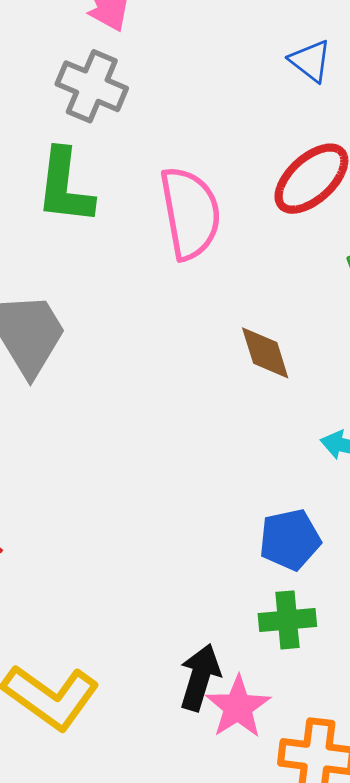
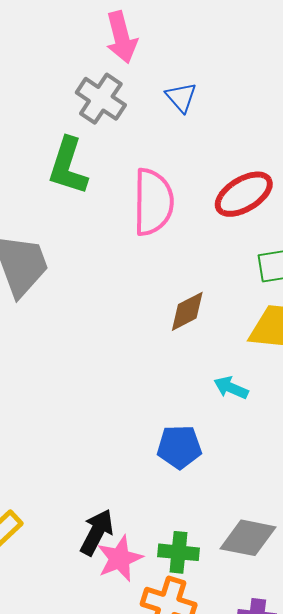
blue triangle: (310, 61) -> (181, 97), moved
brown diamond: (265, 353) -> (187, 311), turned 69
green cross: (287, 620) -> (179, 552), moved

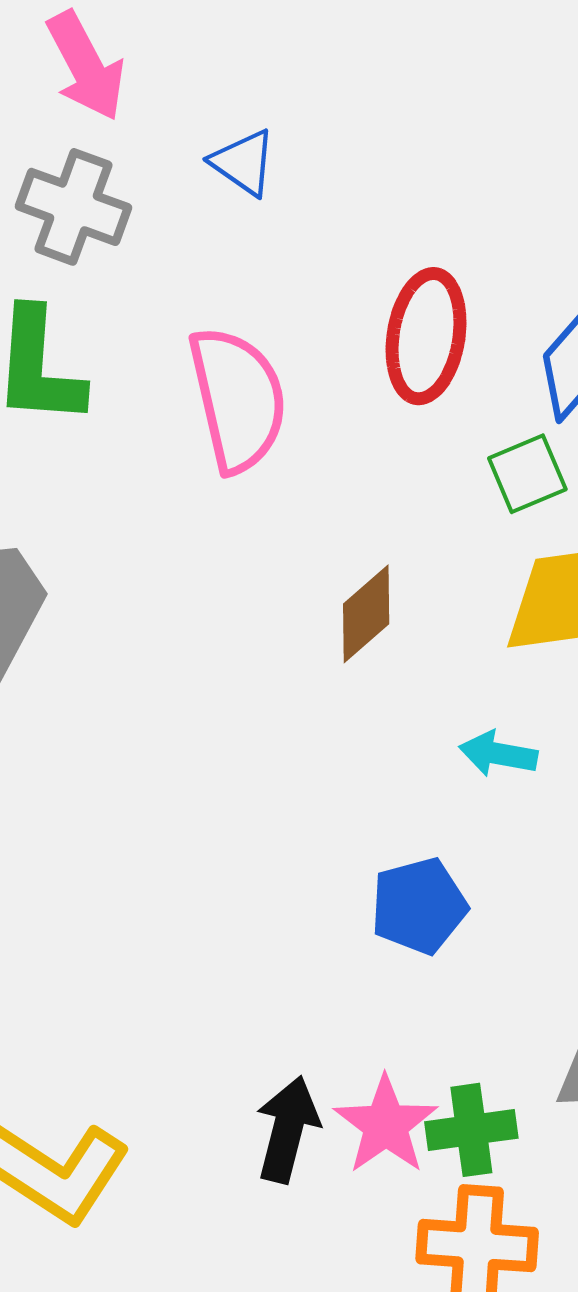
red ellipse: (244, 194) -> (426, 336), turned -36
pink star: (120, 558) -> (386, 1125), moved

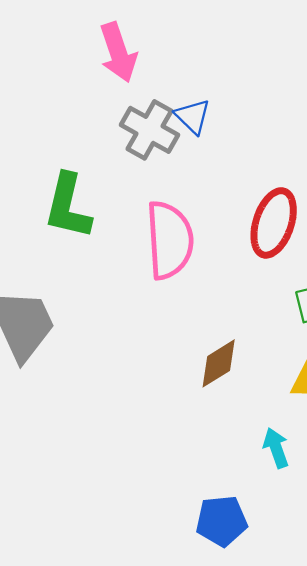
gray cross: (73, 207) -> (149, 130), moved
cyan arrow: (498, 754) -> (276, 448), turned 51

